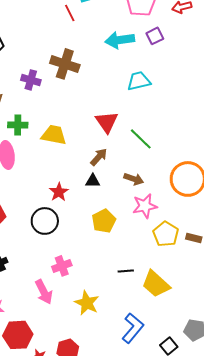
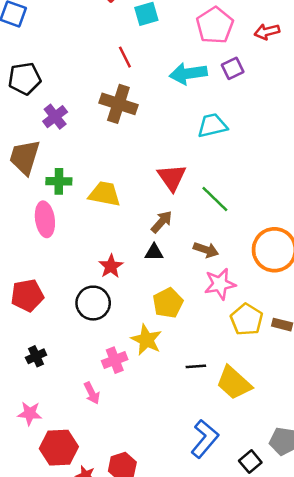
red line: (70, 13) -> (125, 57), moved
purple cross: (31, 80) -> (55, 117), moved, turned 36
pink arrow: (44, 292) -> (92, 393), size x0.7
yellow star: (87, 303) -> (146, 340), moved

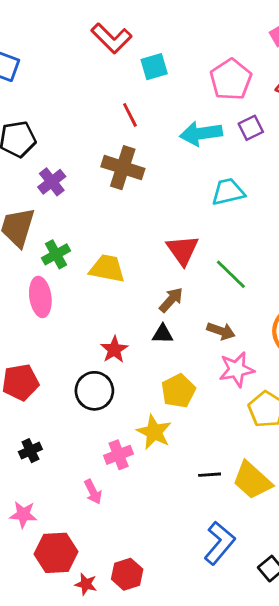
green cross: (59, 181) -> (56, 254), turned -30
black line: (196, 366) -> (210, 475), moved

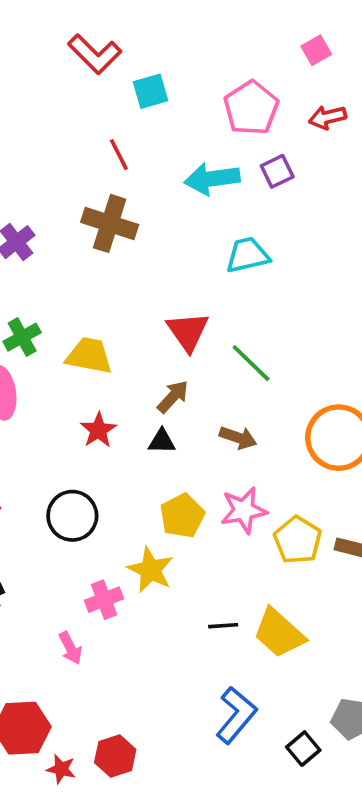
red star: (114, 350) -> (98, 430), moved
pink star: (237, 369) -> (244, 510), moved

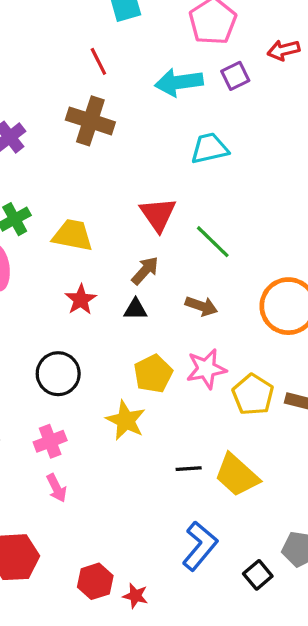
red arrow: (327, 117) -> (284, 50), moved
pink cross: (104, 600) -> (50, 441), moved
red star: (61, 769) -> (135, 596), moved

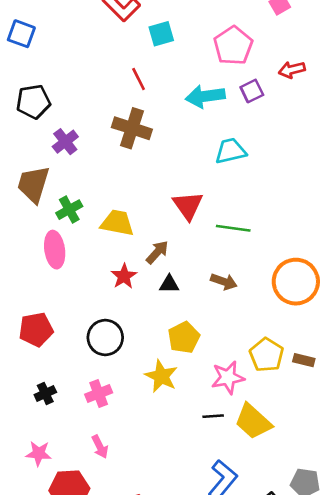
green line: (213, 242) -> (233, 228), turned -36
brown arrow: (145, 271) -> (157, 252), moved
pink star: (206, 369) -> (228, 377), moved
pink arrow: (57, 488) -> (100, 447), moved

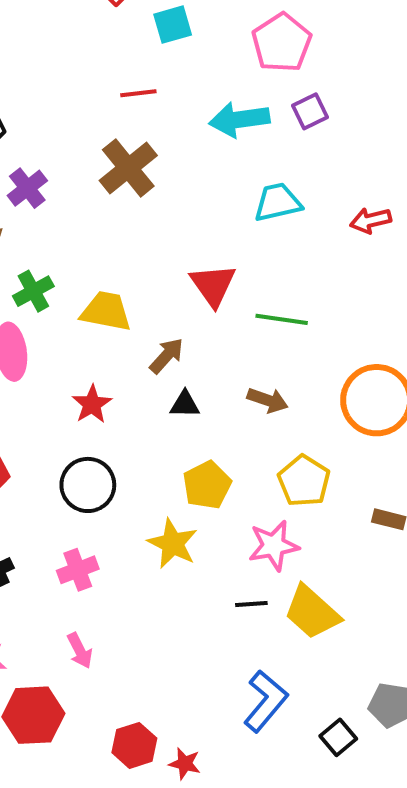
red arrow: (292, 70) -> (371, 220), moved
red line: (139, 79) -> (138, 93), turned -70
brown cross: (132, 128) -> (128, 168), turned 33
red star: (124, 276) -> (92, 404), moved
yellow pentagon: (267, 355) -> (304, 481), moved

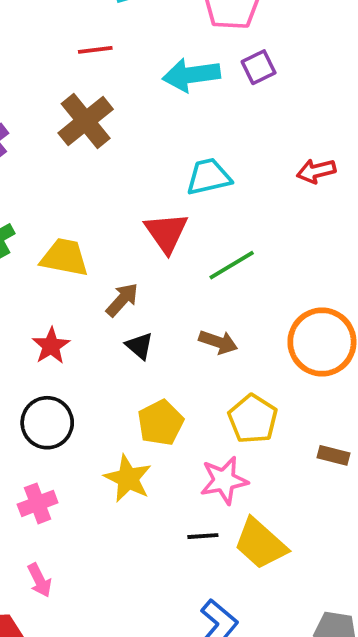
cyan trapezoid: (278, 202) -> (209, 177), moved
green line: (282, 319) -> (232, 265), turned -39
black triangle: (185, 404) -> (139, 346), turned 40

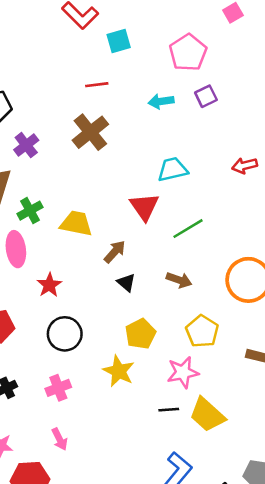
cyan arrow: (191, 75) -> (161, 101), size x0.7
red star: (51, 346) -> (49, 285), moved

